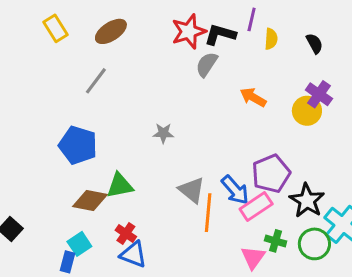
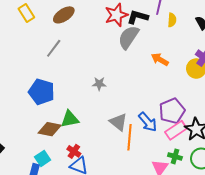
gray semicircle: (207, 64) -> (128, 37), size x1.4
pink rectangle: (256, 207) -> (176, 130), moved

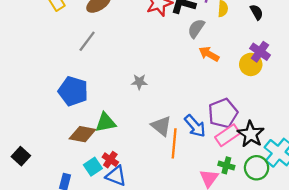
gray semicircle: (128, 37) -> (196, 28), moved, size x0.7
cyan square: (43, 158) -> (93, 167), moved

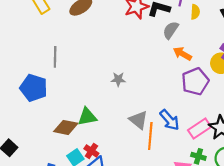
gray line: (87, 41) -> (55, 57), moved, turned -36
blue pentagon: (73, 91) -> (34, 88), moved
purple pentagon: (223, 113) -> (195, 81), moved

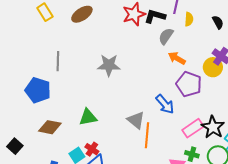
gray star: (118, 79) -> (109, 65), moved, size x1.6
purple pentagon: (195, 81) -> (189, 84), turned -30
blue arrow: (170, 120) -> (165, 104), moved
brown diamond: (66, 127) -> (50, 127), moved

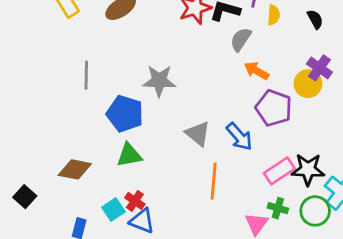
blue pentagon: (38, 90) -> (125, 114), moved
gray triangle: (136, 120) -> (198, 134), moved
black star: (213, 127) -> (308, 169), turned -30

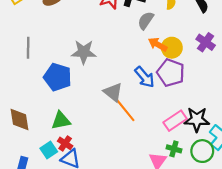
yellow circle: (308, 84) -> (172, 48), moved
blue arrow: (239, 137) -> (145, 77), moved
green triangle: (129, 155) -> (61, 121), moved
brown diamond: (75, 169) -> (19, 119), turned 70
orange line: (214, 181) -> (125, 110), moved, turned -44

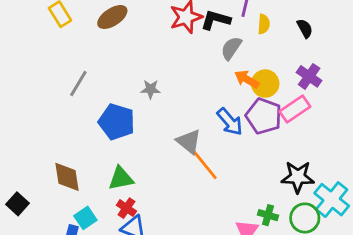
gray line: (28, 48) -> (78, 84), turned 30
gray star: (84, 52) -> (151, 89), size x0.6
pink rectangle: (175, 121) -> (295, 109), moved
cyan square: (49, 150) -> (85, 218), moved

